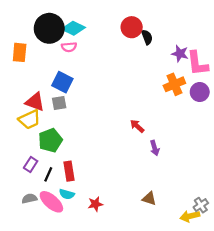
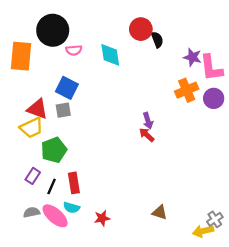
cyan diamond: (73, 28) -> (110, 55), moved, turned 55
orange rectangle: (20, 52) -> (21, 56), size x1.4
purple arrow: (155, 148) -> (148, 121), moved

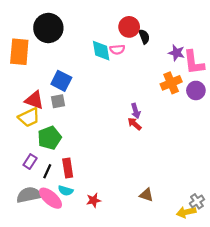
pink semicircle: (74, 50) -> (117, 50), moved
gray semicircle: (32, 212) -> (29, 195), size x1.6

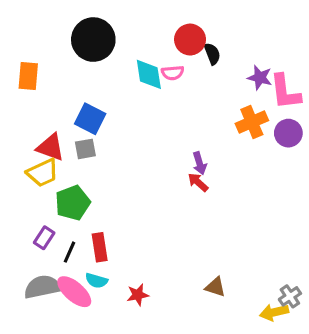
black circle: (48, 28) -> (93, 40), moved
orange rectangle: (19, 52) -> (28, 76), size x0.7

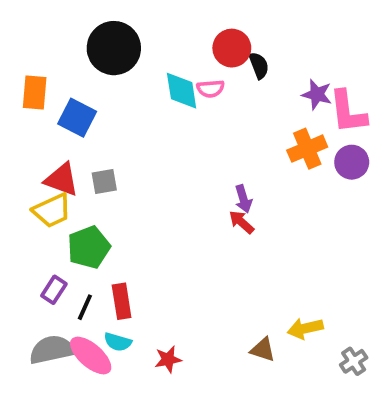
blue square: (90, 119) -> (77, 118), moved
yellow arrow: (274, 312) -> (305, 328), moved

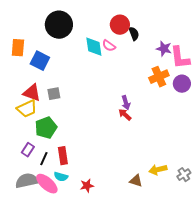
pink semicircle: (211, 89) -> (109, 46), turned 40
gray cross: (354, 361) -> (184, 175), moved

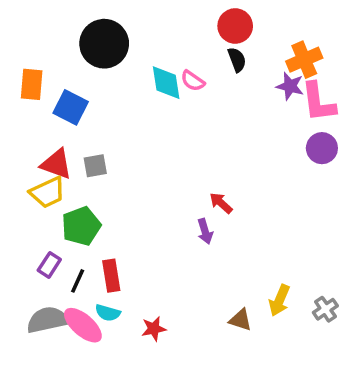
red circle: (120, 25) -> (235, 26), moved
orange cross: (159, 77) -> (304, 60), moved
purple arrow: (126, 103) -> (205, 231), moved
yellow arrow: (158, 170) -> (279, 300), turned -54

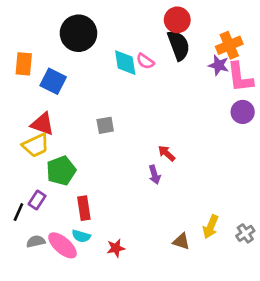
black semicircle: (237, 60) -> (179, 45), size x1.6
gray square: (95, 166) -> (105, 125), moved
black line: (78, 281) -> (18, 212), moved
gray semicircle: (48, 320) -> (36, 241), size x0.6

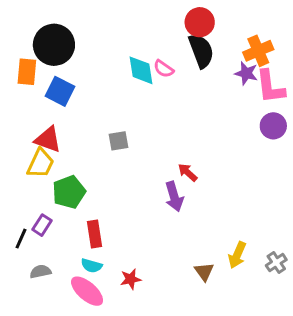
black circle: (78, 33) -> (54, 45), moved
yellow trapezoid: (36, 145) -> (40, 163), turned -40
purple arrow: (155, 175) -> (174, 196), size x1.4
brown triangle: (181, 241) -> (204, 272), turned 36
pink ellipse: (62, 245) -> (87, 291), moved

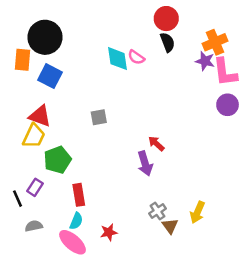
black semicircle: (201, 51) -> (168, 42), size x0.7
black line: (21, 239) -> (18, 199), turned -48
gray cross: (276, 263) -> (158, 211), moved
cyan semicircle: (92, 266) -> (76, 221), turned -84

